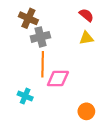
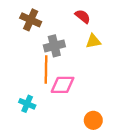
red semicircle: (86, 15) -> (83, 16), moved
gray cross: (40, 37) -> (54, 46), moved

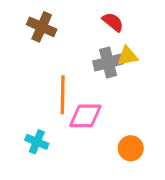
gray cross: (54, 46) -> (108, 62), moved
orange circle: (93, 120) -> (131, 148), moved

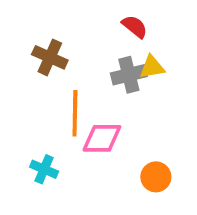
brown cross: (42, 27) -> (50, 57), moved

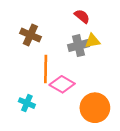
pink diamond: (102, 138) -> (62, 84), turned 30
orange circle: (156, 177) -> (95, 108), size x1.6

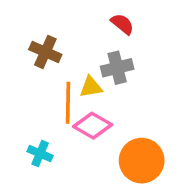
yellow triangle: (93, 41) -> (91, 87), moved

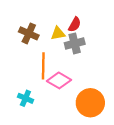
red semicircle: (122, 24) -> (75, 24), moved, turned 80
yellow triangle: (91, 87) -> (58, 33), moved

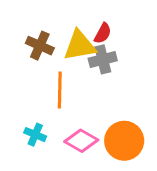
yellow triangle: (58, 33) -> (80, 46), size x1.6
pink diamond: (59, 80) -> (81, 141), moved

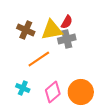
orange line: (60, 90) -> (39, 59), turned 55
pink diamond: (81, 141) -> (53, 92), turned -70

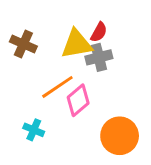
brown cross: (26, 30) -> (23, 44), moved
pink diamond: (53, 92) -> (78, 100), moved

